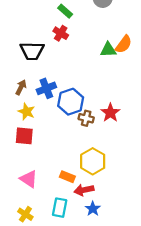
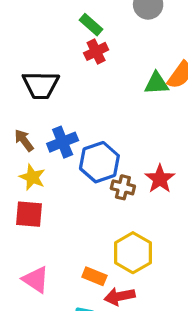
red cross: (61, 33) -> (96, 51), moved, turned 32
brown arrow: (21, 87) -> (24, 140), turned -64

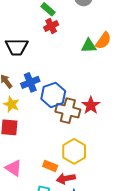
brown cross: (123, 187) -> (68, 111), size x1.6

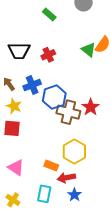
red cross: (51, 26) -> (48, 55), moved
green triangle: (89, 46) -> (89, 50), turned 42

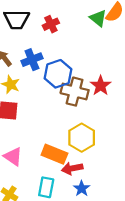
orange rectangle: (51, 166) -> (54, 154), size x1.5

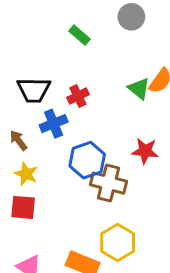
blue cross: (32, 60) -> (54, 124), moved
red star: (101, 86) -> (145, 151), moved, turned -30

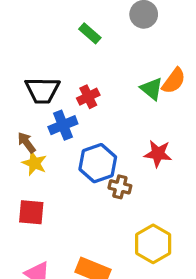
yellow star: (26, 174) -> (34, 163), moved
brown cross: (108, 183) -> (120, 187), size x0.6
yellow hexagon: (118, 243) -> (153, 244), moved

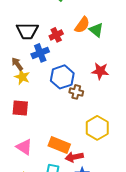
orange semicircle: (174, 81) -> (82, 25), moved

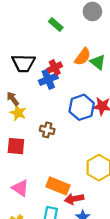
blue cross: (40, 53) -> (48, 79), moved
blue hexagon: (62, 77) -> (82, 107), moved
brown cross: (76, 92) -> (47, 130), moved

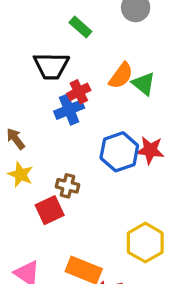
black trapezoid: (24, 63) -> (51, 66), moved
yellow star: (18, 113) -> (20, 174), moved
red square: (16, 146) -> (50, 210), moved, turned -30

